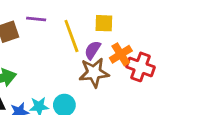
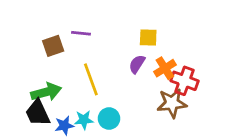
yellow line: (71, 36) -> (91, 79), moved
brown star: (94, 73) -> (172, 103), moved

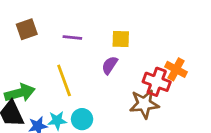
purple line: (81, 33) -> (72, 38), moved
brown square: (53, 46) -> (27, 29), moved
orange cross: (165, 68) -> (176, 69), moved, turned -30

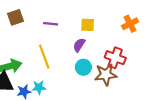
orange cross: (176, 69) -> (130, 24), moved, turned 35
cyan circle: (82, 119) -> (83, 67), moved

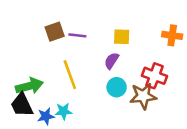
brown square: (16, 17) -> (55, 32), moved
orange cross: (130, 24) -> (172, 35), turned 35

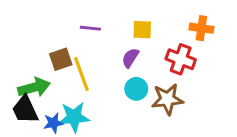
brown square: (55, 32) -> (61, 59), moved
red cross: (154, 76) -> (181, 59), moved
cyan star: (63, 111) -> (74, 117), size x1.5

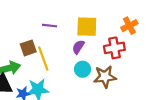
orange cross: (201, 28) -> (129, 26), turned -35
yellow square: (142, 30) -> (87, 27), size x1.5
red cross: (181, 59) -> (114, 48), turned -30

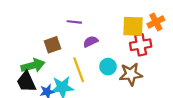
yellow square: (87, 27) -> (133, 26), moved
purple semicircle: (78, 47) -> (91, 42), moved, turned 32
yellow line: (43, 59) -> (79, 70), moved

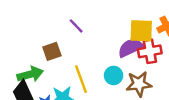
purple line: (74, 22) -> (76, 26), turned 40
purple semicircle: (91, 42) -> (130, 48), moved, size x1.5

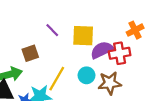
yellow square: (141, 31) -> (83, 36), moved
yellow line: (81, 79) -> (57, 79), turned 50

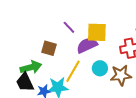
purple semicircle: (102, 50) -> (87, 45), moved
brown square: (30, 53) -> (49, 48), turned 35

